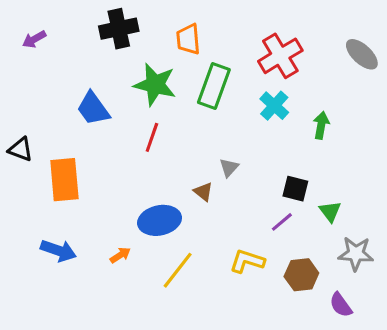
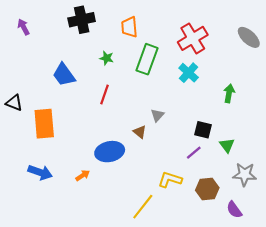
purple arrow: (34, 39) -> (23, 27), turned 91
green star: (155, 84) -> (107, 58), size x0.5
green arrow: (321, 125) -> (229, 93), moved
yellow line: (178, 270) -> (143, 207), moved

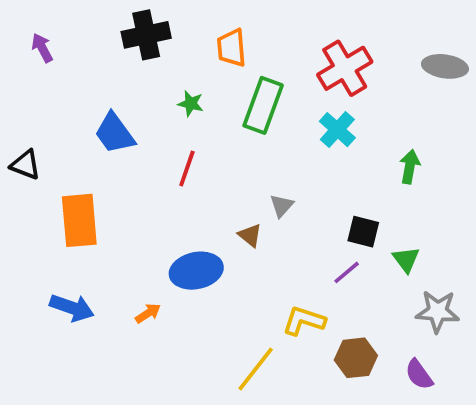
gray ellipse: (249, 37) -> (445, 66), turned -35
black triangle: (14, 103) -> (25, 165), moved
brown hexagon: (207, 189) -> (356, 358), moved

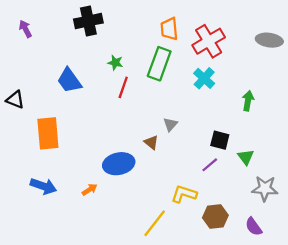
orange trapezoid: (232, 48) -> (169, 29), moved
red line: (187, 168) -> (123, 87), moved

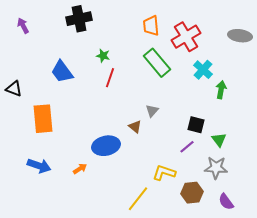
green rectangle: (159, 64) -> (157, 63), moved, turned -60
cyan cross: (204, 78) -> (203, 70), moved
gray star: (265, 188) -> (216, 168), moved

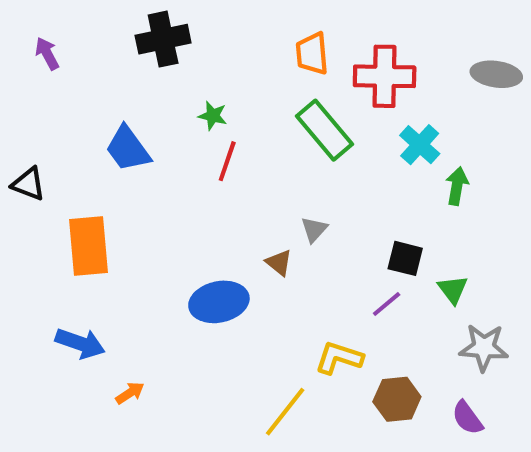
red cross: (186, 37) -> (385, 76), turned 32
gray star: (216, 168) -> (484, 347), moved
orange arrow: (80, 169) -> (130, 393), moved

